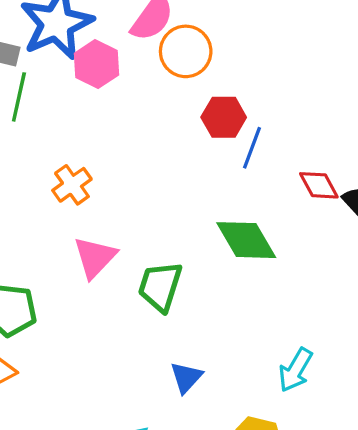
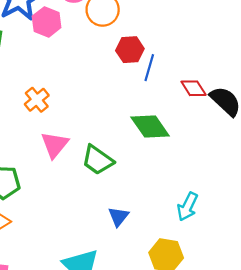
green trapezoid: (160, 286) -> (98, 160), turned -68

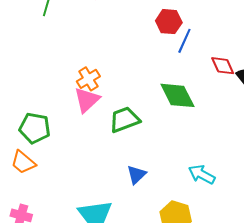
orange cross: (37, 100) -> (88, 79), moved
green trapezoid: (98, 160) -> (125, 120), turned 116
cyan arrow: (187, 207) -> (202, 174), turned 84

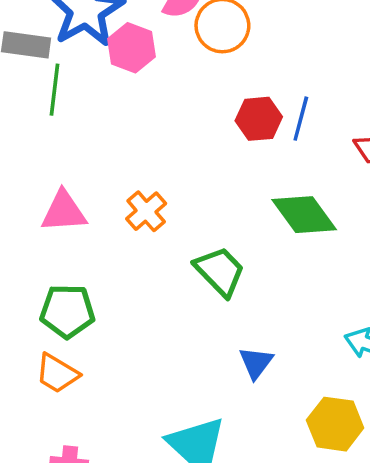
red hexagon: (169, 22) -> (259, 119), moved
pink triangle: (87, 100) -> (64, 212), moved, turned 48
green trapezoid: (125, 120) -> (220, 271), turned 76

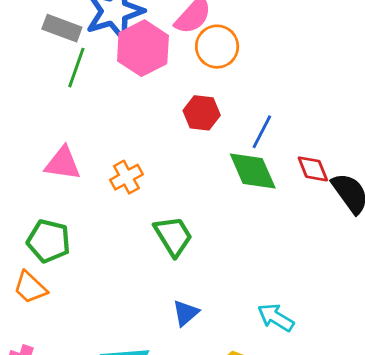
pink hexagon: (131, 48) -> (143, 48), size x1.4
red hexagon: (259, 119) -> (202, 113), moved
green diamond: (304, 215) -> (253, 171), moved

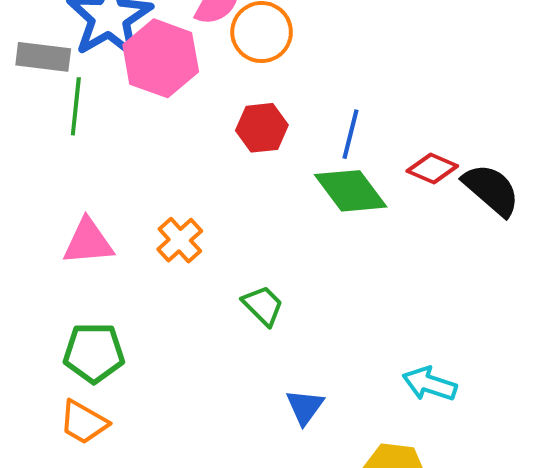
red diamond: (313, 169) -> (432, 169), turned -32
green trapezoid: (173, 236) -> (263, 306), size x0.7

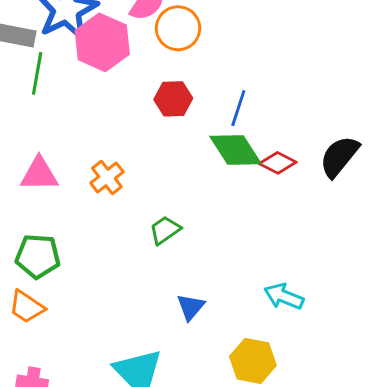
red diamond: (432, 169) -> (278, 163), moved
black semicircle: (491, 190) -> (339, 156), turned -96
green trapezoid: (263, 306) -> (165, 230), turned -84

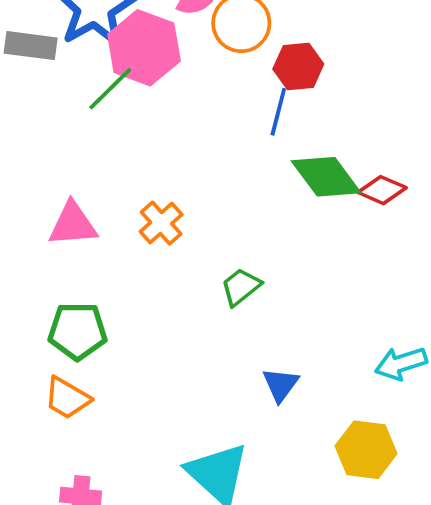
green line: (37, 73) -> (110, 89), moved, turned 39
red hexagon: (173, 99) -> (298, 66), moved
blue line: (238, 108) -> (278, 112), moved
cyan arrow: (284, 297) -> (401, 363), turned -36

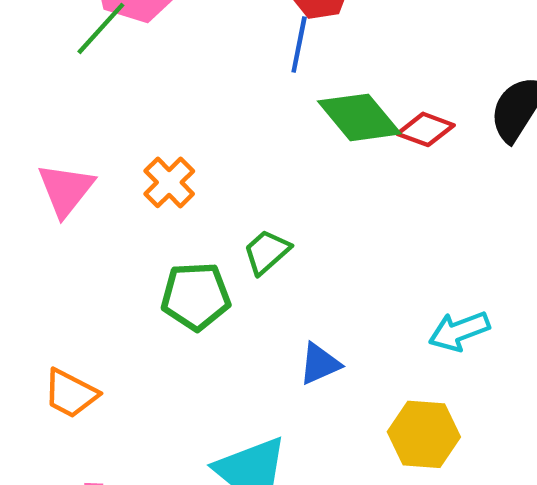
pink triangle: (73, 224) -> (66, 190), turned -44
green pentagon: (78, 331) -> (196, 296), moved
blue triangle: (281, 385) -> (320, 364), turned 33

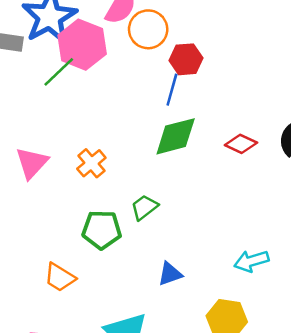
green diamond: (359, 117) -> (176, 136), moved, turned -69
orange trapezoid: (71, 393) -> (60, 277), moved

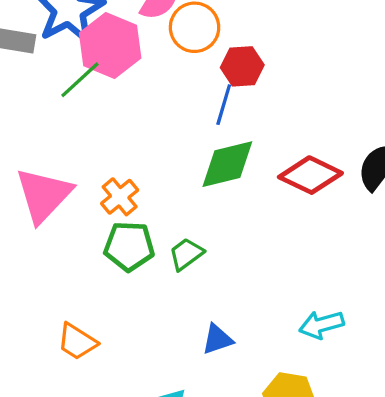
red diamond: (241, 144) -> (310, 175), size x1.5
pink triangle: (32, 163) -> (44, 195), size x1.4
green pentagon: (102, 230) -> (129, 246), moved

